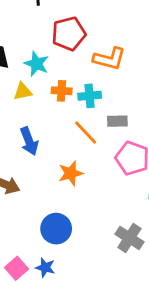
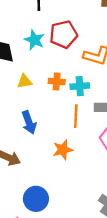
cyan star: (36, 64) -> (34, 40), moved
orange line: (86, 132) -> (76, 116), turned 45
blue circle: (56, 229) -> (36, 199), moved

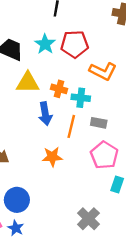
yellow triangle: (25, 81) -> (28, 83), size x1.5
blue arrow: (29, 122) -> (45, 114), moved

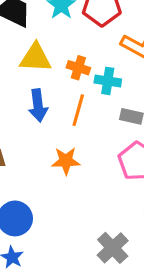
blue arrow: (45, 114) -> (38, 105), moved
orange line: (71, 126) -> (78, 110), moved

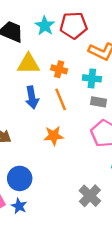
cyan cross: (108, 81) -> (92, 78), moved
orange line: (78, 110) -> (61, 99), turned -35

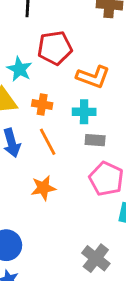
cyan star: (45, 26) -> (19, 69), moved

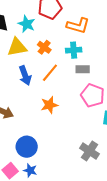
orange cross: (42, 104) -> (44, 47), turned 32
orange line: (48, 142) -> (50, 73), turned 72

